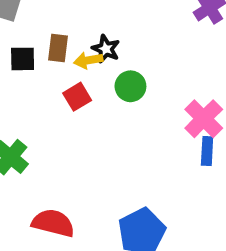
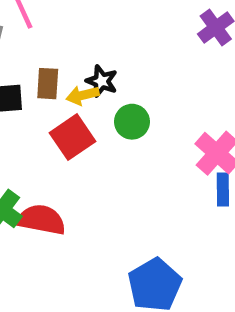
red square: (77, 97) -> (72, 137), size x1.4
red semicircle: (53, 223) -> (41, 220), moved

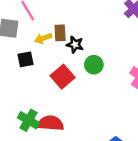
brown rectangle: (48, 84) -> (60, 33), moved
yellow arrow: (83, 95) -> (43, 38), moved

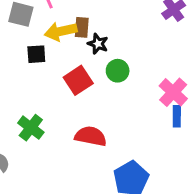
yellow arrow: (43, 38) -> (61, 31), size x1.5
red semicircle: (51, 123) -> (91, 136), moved

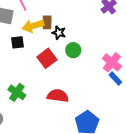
blue rectangle: (177, 116) -> (115, 78), turned -40

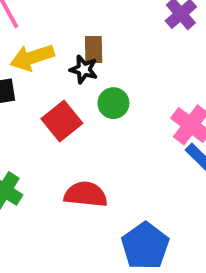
brown rectangle: (47, 22) -> (94, 50), moved

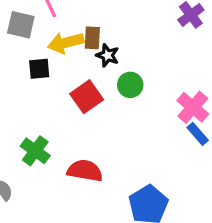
brown rectangle: (94, 50) -> (92, 38), moved
red semicircle: (86, 194) -> (85, 171), moved

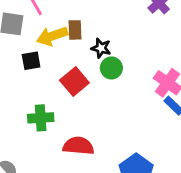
black star: (108, 55) -> (101, 48), moved
green cross: (35, 151) -> (41, 118), moved, turned -35

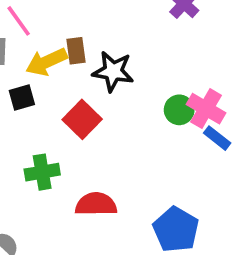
black star: (101, 48) -> (113, 71), size x1.5
green circle: (111, 68) -> (179, 110), moved

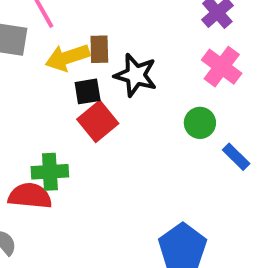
black square: (22, 98) -> (88, 91), moved
pink cross: (206, 109) -> (222, 67), moved
red semicircle: (96, 204) -> (30, 196), moved

